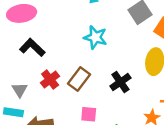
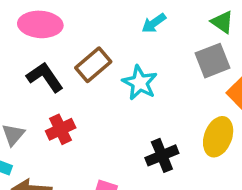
brown rectangle: (79, 79) -> (93, 65), moved

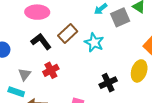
gray square: (212, 61) -> (120, 17), moved

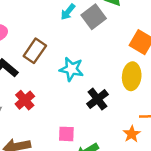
cyan star: (94, 42) -> (72, 69), moved

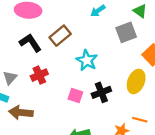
gray square: (94, 17) -> (126, 32), moved
pink square: (66, 134) -> (75, 95), moved

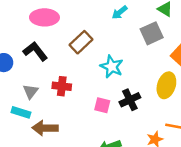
black L-shape: (30, 43) -> (35, 51), moved
red cross: (39, 75) -> (62, 86), turned 35

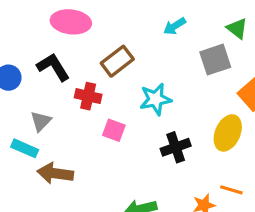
cyan star: (112, 67) -> (156, 99), turned 30
red cross: (62, 86) -> (88, 96), moved
pink square: (102, 105) -> (114, 130), moved

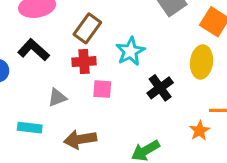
red cross: (88, 96) -> (84, 62), moved
gray triangle: (41, 121) -> (57, 98), moved, turned 42
brown arrow: (55, 173) -> (80, 139), moved

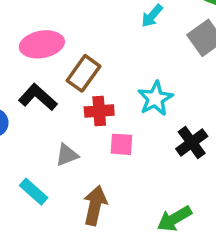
brown rectangle: (87, 28) -> (83, 73), moved
cyan rectangle: (30, 128) -> (34, 192), turned 35
brown arrow: (80, 139) -> (95, 205), turned 112

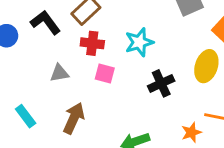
cyan rectangle: (34, 192) -> (26, 116), moved

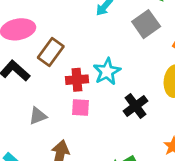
red cross: (92, 43) -> (77, 80), moved

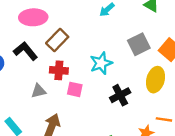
gray square: (146, 24) -> (139, 44), moved
red cross: (77, 80) -> (59, 70), moved

